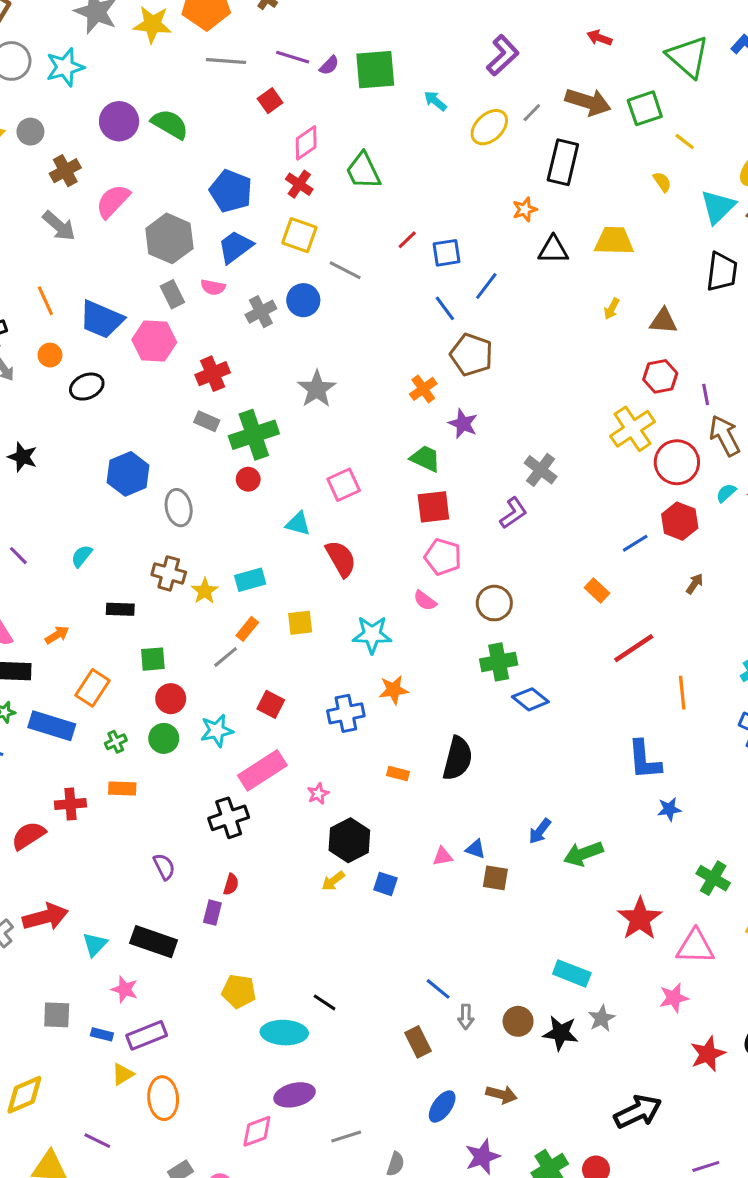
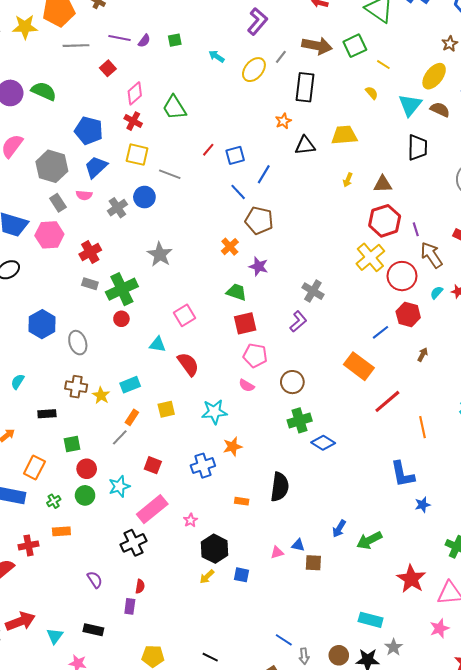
green square: (375, 70) -> (175, 40), size x0.5
red hexagon: (660, 376) -> (385, 221), size x1.4
orange rectangle: (597, 590) -> (359, 366), size x1.8
black rectangle: (154, 942) -> (93, 630), size x0.7

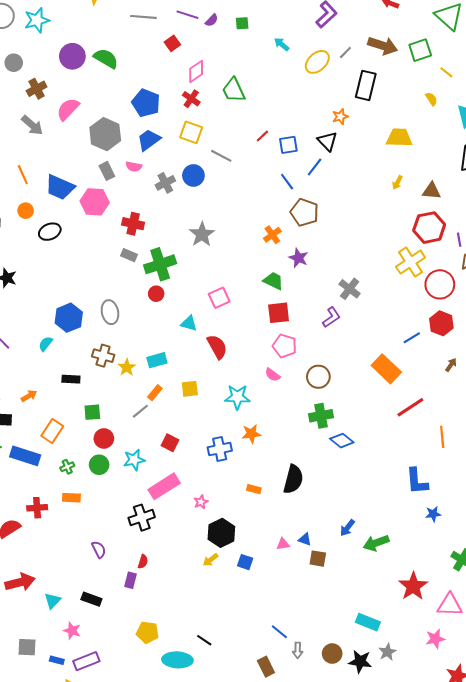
black triangle: (305, 145) -> (327, 141), moved, turned 45
red cross: (90, 252) -> (133, 224), turned 35
blue hexagon: (42, 324) -> (69, 318), moved

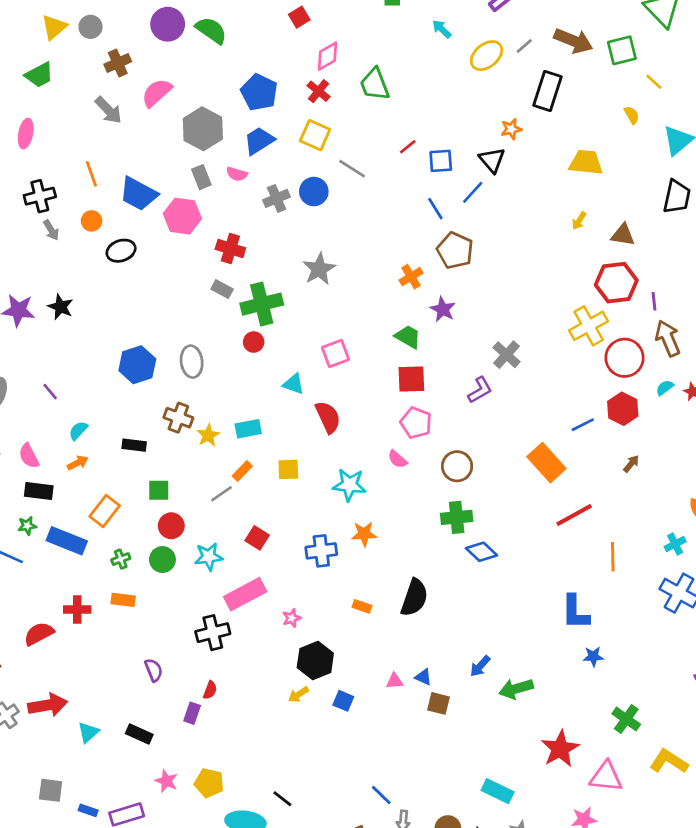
cyan semicircle: (46, 344) -> (78, 431), moved
pink star: (72, 631) -> (166, 781), moved

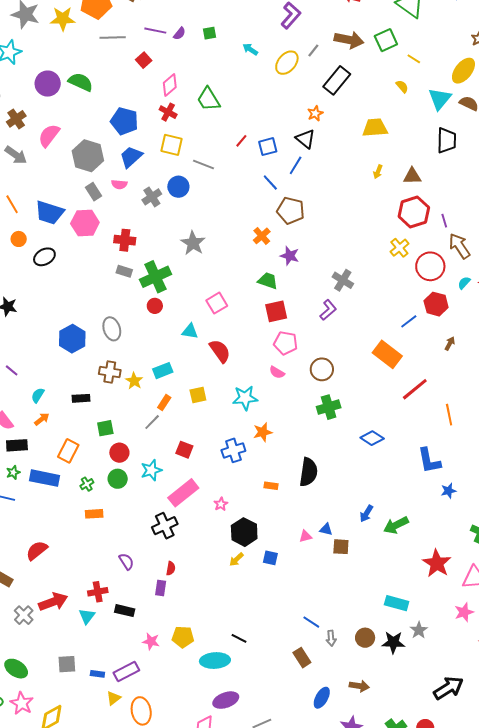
black rectangle: (548, 91) -> (337, 80), turned 32
yellow cross: (589, 326) -> (399, 248), size x0.7
blue diamond: (481, 552) -> (372, 438), moved
red cross: (77, 610) -> (98, 592), moved

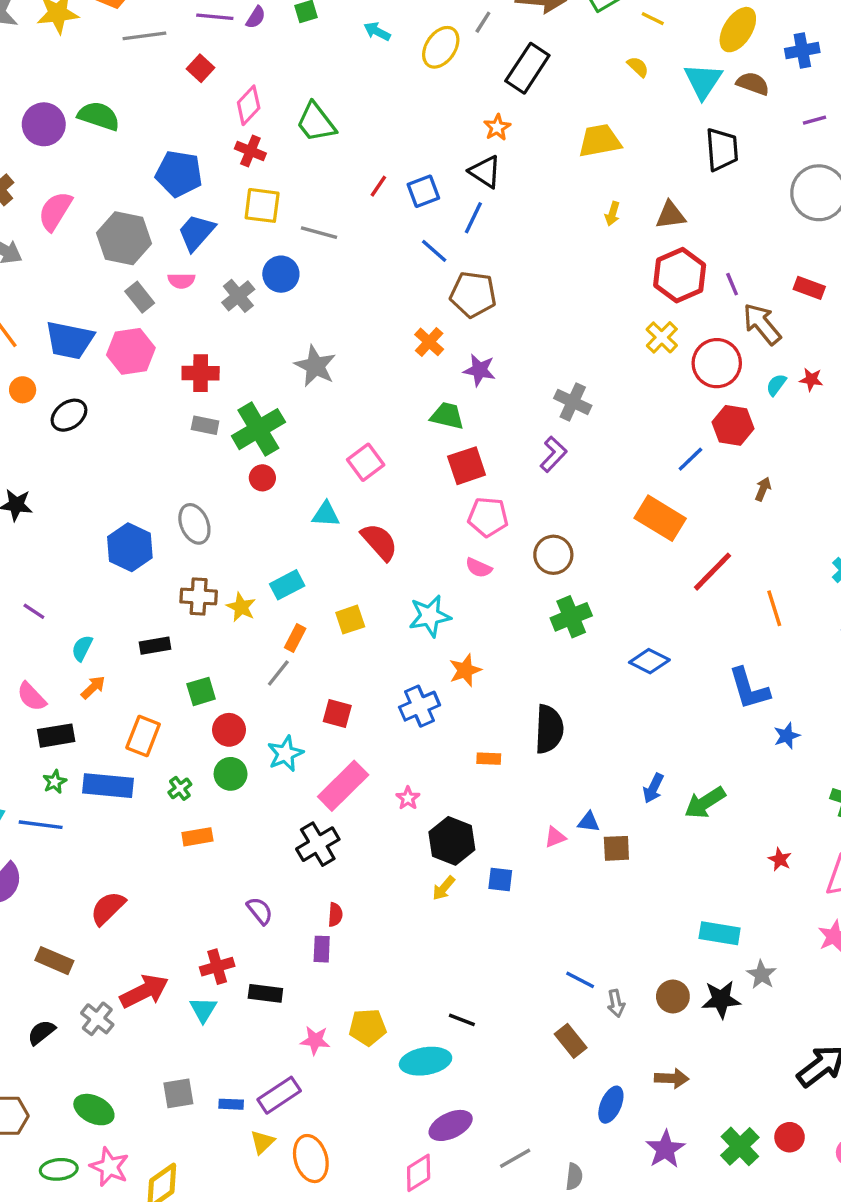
red star: (437, 563) -> (780, 859), size x0.5

